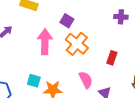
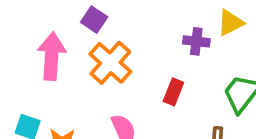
purple cross: (121, 17) -> (196, 41), moved

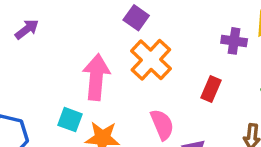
pink arrow: (52, 56) -> (96, 77), moved

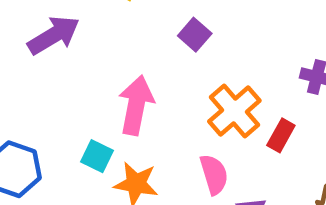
purple arrow: (27, 29) -> (54, 35), size x1.6
orange cross: (151, 60) -> (234, 111), moved

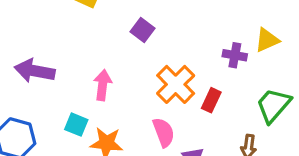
purple arrow: (54, 35) -> (35, 71), moved, turned -135
pink arrow: (136, 105) -> (103, 85), size x0.7

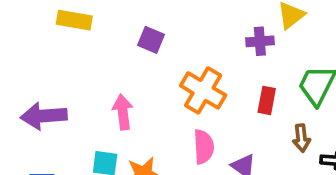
red rectangle: (211, 100) -> (267, 100), moved
pink semicircle: (164, 132) -> (204, 147), turned 32

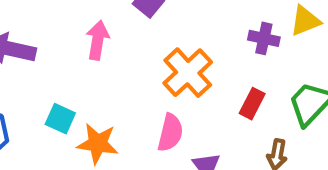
pink arrow: (123, 112) -> (98, 40), moved

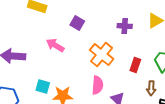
purple cross: (264, 38) -> (125, 26), moved
pink arrow: (98, 40) -> (55, 45), turned -60

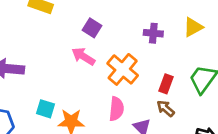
pink arrow: (55, 45) -> (83, 56), moved
brown arrow: (151, 88) -> (166, 108), moved, turned 128

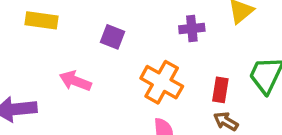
pink arrow: (83, 56) -> (75, 81), moved

